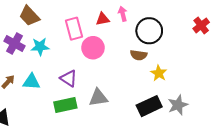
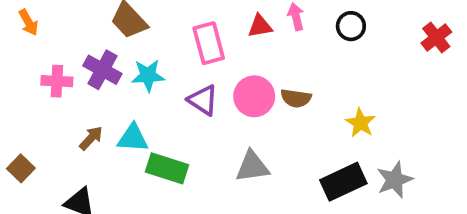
black circle: (149, 31) -> (351, 26), moved, size x0.6
pink circle: (93, 48) -> (254, 96), moved
brown semicircle: (139, 55) -> (296, 98), moved
purple triangle: (69, 78) -> (203, 100), moved
green rectangle: (65, 105) -> (167, 168), moved, turned 30

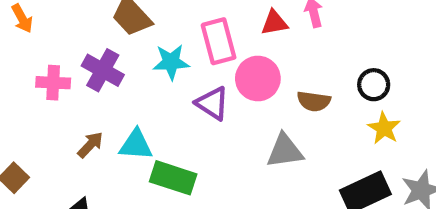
black circle: (351, 26) -> (374, 85), moved
cyan star: (148, 75) -> (171, 62), moved
pink circle: (254, 96) -> (258, 79), moved
gray triangle: (252, 166) -> (285, 151), moved

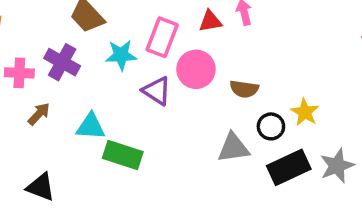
pink rectangle: (219, 41) -> (162, 37), turned 36
black circle: (374, 85) -> (271, 126), moved
brown arrow: (90, 145) -> (39, 114), moved
gray triangle: (285, 151) -> (233, 148), moved

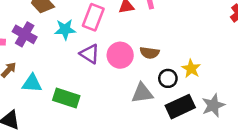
pink circle: (196, 69) -> (120, 55), moved
cyan triangle: (91, 126) -> (32, 83), moved

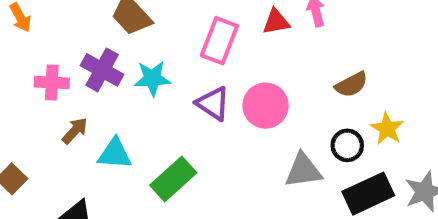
cyan star: (65, 29) -> (152, 78), moved
brown semicircle: (150, 53) -> (351, 85), moved, turned -36
green rectangle: (66, 98) -> (173, 179), turned -60

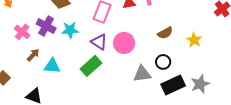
pink cross: (52, 83) -> (22, 32), turned 35
yellow star: (387, 129) -> (194, 40), moved
green rectangle: (173, 179) -> (91, 66), moved

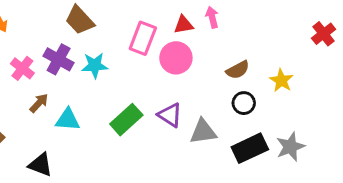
purple triangle: (99, 42) -> (170, 115), moved
pink circle: (124, 43) -> (176, 58), moved
black circle: (163, 62) -> (244, 103), moved

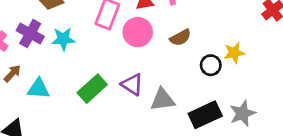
brown semicircle: (238, 70) -> (180, 38), moved
yellow star: (281, 80) -> (234, 53), turned 30
black circle: (244, 103) -> (211, 65), moved

